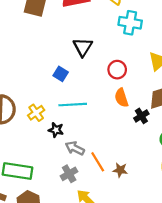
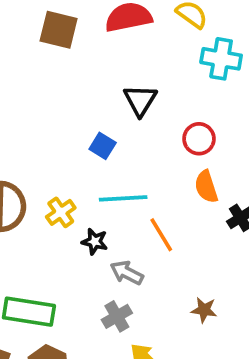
orange line: (98, 162) -> (161, 235), moved

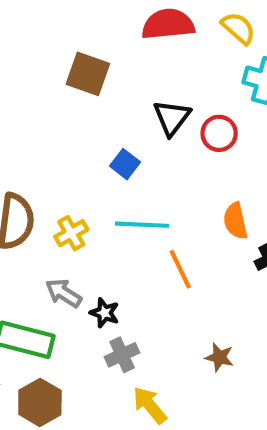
brown square: (59, 30) -> (88, 74), moved
red circle: (199, 139) -> (219, 133), moved
black star: (95, 242) -> (104, 313), moved
gray arrow: (127, 273) -> (64, 293), moved

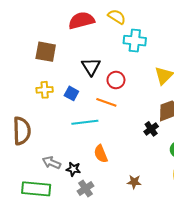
red circle: (219, 133) -> (116, 80), moved
orange semicircle: (235, 221) -> (101, 154), moved
yellow cross: (71, 233) -> (45, 90), moved, turned 35
orange line: (180, 269) -> (106, 102), moved, turned -36

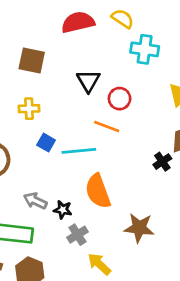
blue square: (71, 93) -> (46, 143), moved
orange semicircle: (101, 154) -> (98, 191), size x1.5
brown star: (134, 182) -> (139, 228), size x1.6

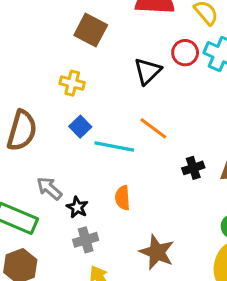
red circle: (120, 99) -> (185, 53), moved
black cross: (162, 162) -> (193, 168), moved
orange semicircle: (98, 191) -> (123, 198), size x0.6

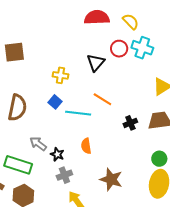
brown square: (91, 30) -> (14, 52), moved, turned -30
yellow cross: (72, 83) -> (60, 75), moved

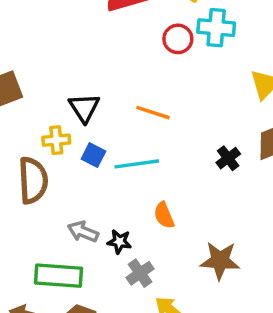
black triangle: (96, 63) -> (84, 108), moved
yellow cross: (60, 75) -> (56, 140), moved
orange line: (102, 99) -> (153, 113), moved

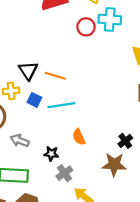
orange line: (153, 113) -> (55, 76), moved
black cross: (228, 158) -> (125, 141), moved
gray arrow: (83, 232) -> (20, 141), moved

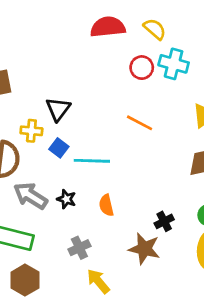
orange line: (55, 76) -> (139, 123), moved
gray arrow: (20, 141) -> (30, 196), size x1.4
black star: (51, 154) -> (66, 199), moved

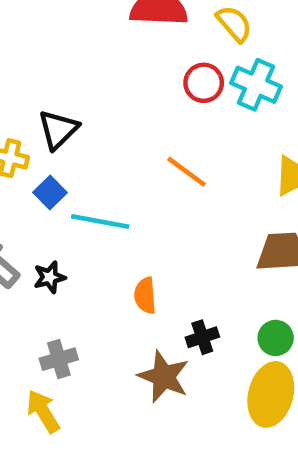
black star: (66, 199) -> (50, 277), turned 30
orange semicircle: (106, 205) -> (145, 295), moved
yellow arrow: (98, 281) -> (43, 411), moved

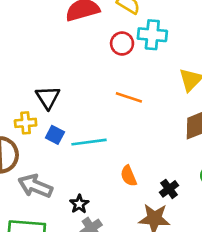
black star: (50, 277) -> (79, 204), moved

